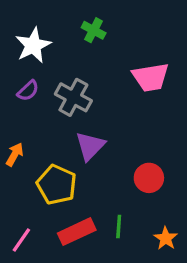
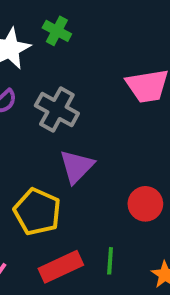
green cross: (94, 30) -> (57, 31), moved

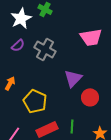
purple triangle: (77, 167) -> (73, 78), moved

